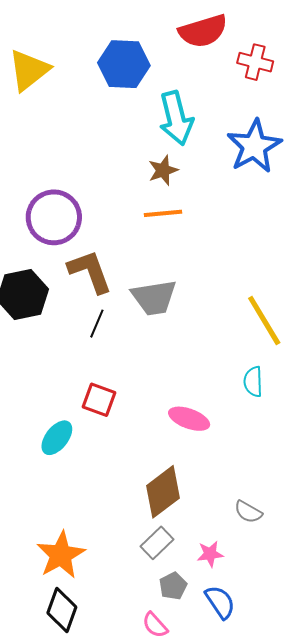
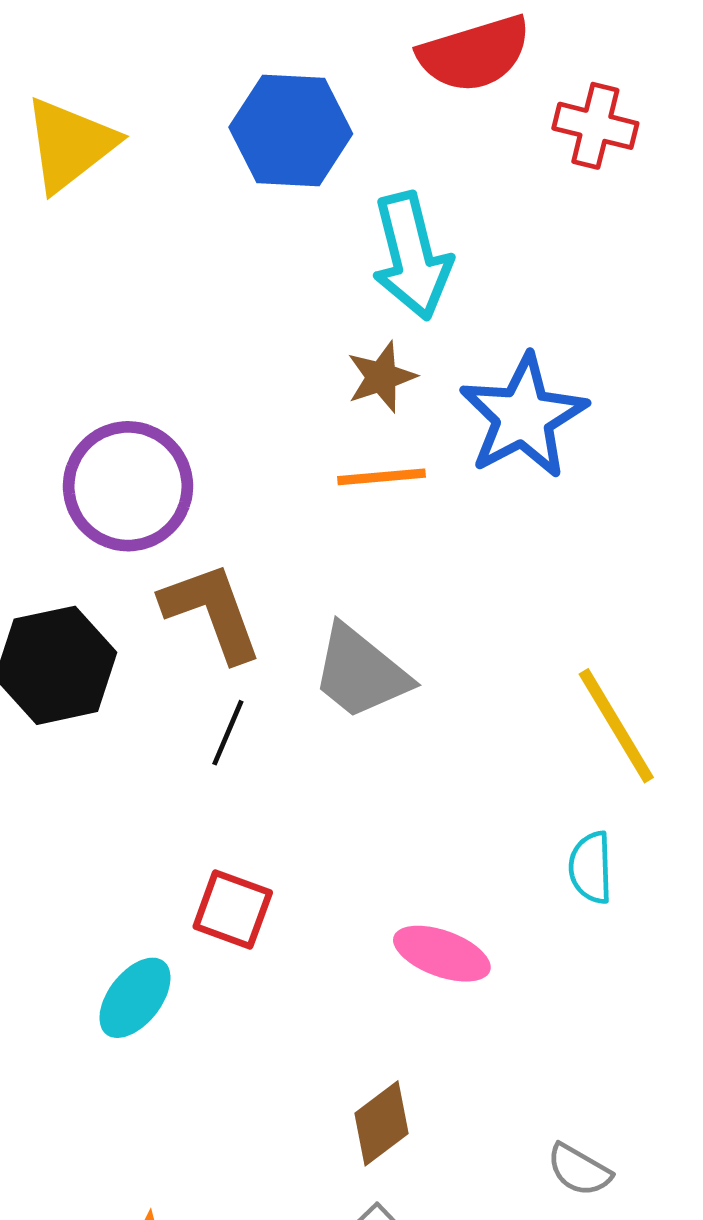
blue star: (254, 146) -> (523, 416), moved
gray trapezoid: (154, 298) -> (361, 672), turned 48
brown diamond: (163, 492) -> (381, 1123), size x0.7

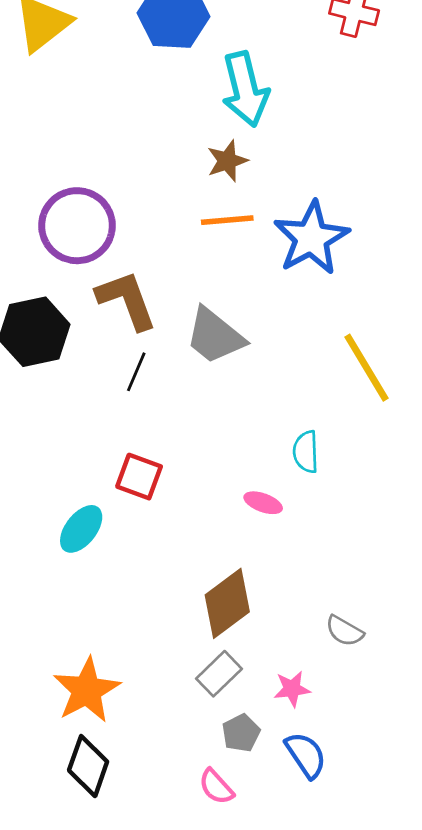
blue star: (523, 416) -> (311, 238), moved
cyan semicircle: (591, 868) -> (306, 452), moved
pink ellipse: (442, 954) -> (263, 503), size x0.7
brown diamond: (381, 1123) -> (227, 603), size x1.4

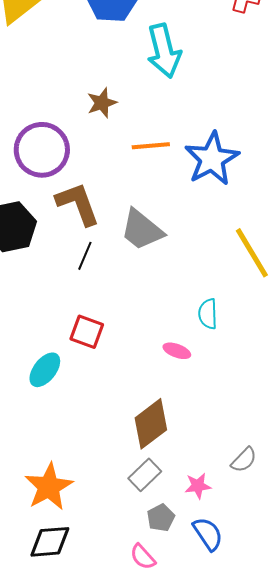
brown star: (227, 161) -> (102, 103), moved
gray semicircle: (344, 631) -> (244, 460), moved, turned -76
black diamond: (88, 766) -> (50, 542), turned 66

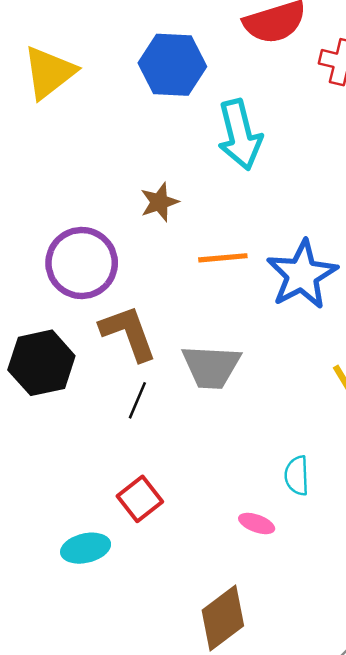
gray trapezoid: (142, 230) -> (211, 367), turned -36
red square: (87, 332) -> (140, 499), turned 32
cyan ellipse: (45, 370) -> (86, 548), turned 39

